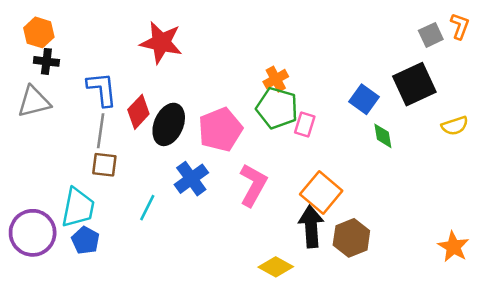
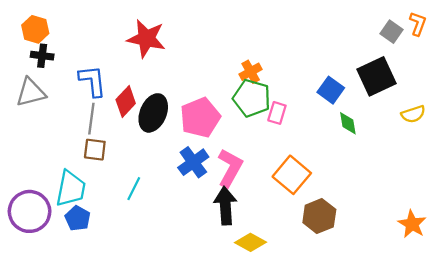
gray square: (431, 35) -> (391, 32), turned -30
blue cross: (191, 179) -> (193, 162), moved
black arrow: (311, 227) -> (225, 206), moved

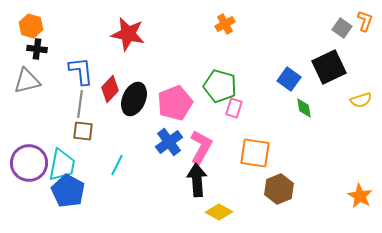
orange cross: (251, 72) -> (225, 24), moved
pink rectangle: (277, 113) -> (234, 108), moved
orange square: (292, 175) -> (255, 153), turned -32
purple circle: (30, 211) -> (29, 163), moved
blue pentagon: (78, 218) -> (68, 191), size x1.5

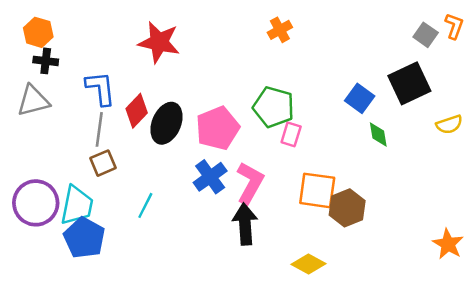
brown square: (83, 131) -> (103, 163), turned -30
brown hexagon: (279, 189) -> (347, 208), moved
yellow diamond: (219, 212) -> (308, 264), moved

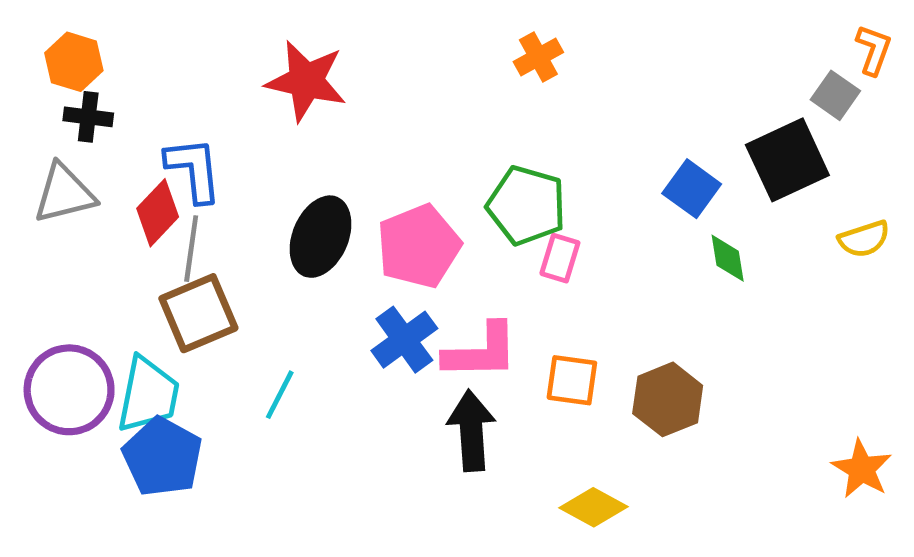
gray square: (426, 35) -> (835, 95), moved
red diamond: (137, 111) -> (158, 213), moved
brown square: (103, 163) -> (198, 313), size x1.5
pink L-shape: (250, 183) -> (481, 352), turned 60
orange square: (317, 190) -> (572, 380), moved, size x0.7

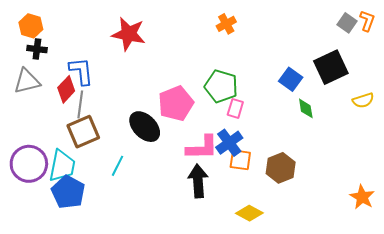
gray square: (835, 95) -> (347, 23), moved
black ellipse: (321, 237) -> (145, 127), moved, turned -68
blue cross: (404, 340) -> (229, 143), moved

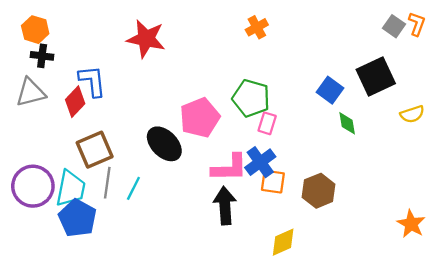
gray line: (80, 104) -> (107, 183), moved
yellow diamond: (249, 213) -> (283, 242), turned -52

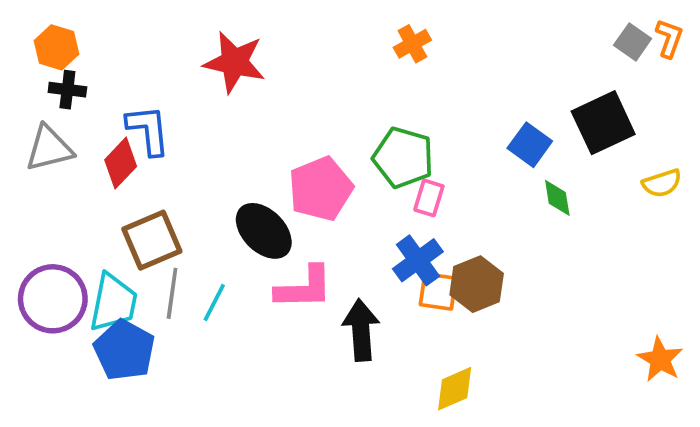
pink L-shape: (229, 168) -> (304, 288), moved
brown hexagon: (319, 191) -> (477, 284), moved

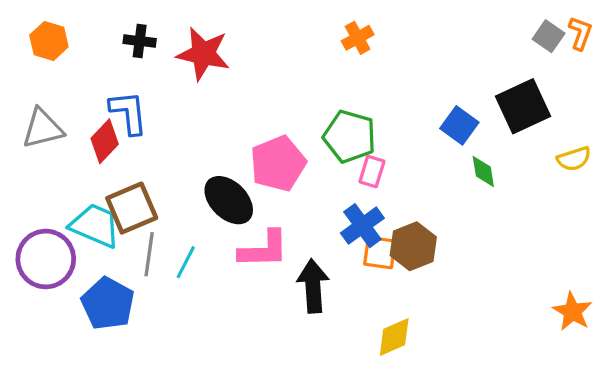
black cross: (67, 90) -> (140, 41), moved
cyan trapezoid: (113, 302) -> (95, 226), moved, turned -78

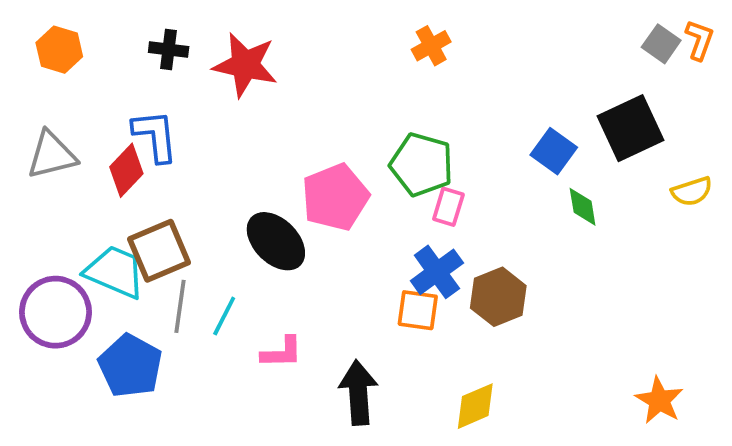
pink L-shape: (264, 249) -> (282, 352), moved, size x0.7
orange square: (380, 253) -> (418, 310), moved
black arrow: (313, 286) -> (358, 393), moved
orange star: (572, 311) -> (659, 400), moved

